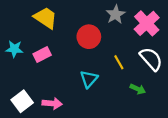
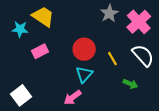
red circle: (89, 37) -> (84, 49), moved
cyan star: (14, 49) -> (20, 29), moved
pink arrow: (52, 103) -> (73, 97), moved, turned 138

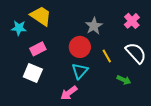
gray star: (109, 13) -> (94, 26), moved
pink cross: (139, 22) -> (132, 21), size x0.7
white square: (21, 95) -> (33, 73), moved, turned -30

